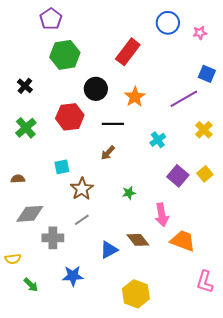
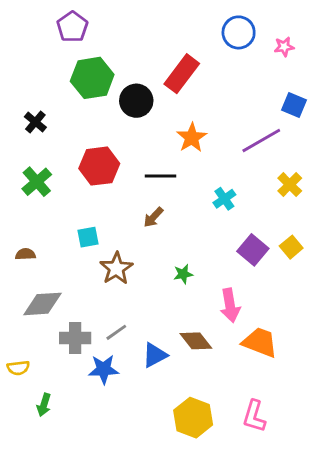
black circle: (96, 89) -> (136, 101), moved
gray line: (82, 220) -> (116, 332), moved
blue star: (73, 276) -> (104, 369), moved
pink L-shape: (205, 282) -> (254, 416), moved
green arrow: (31, 285) -> (44, 405), turned 63

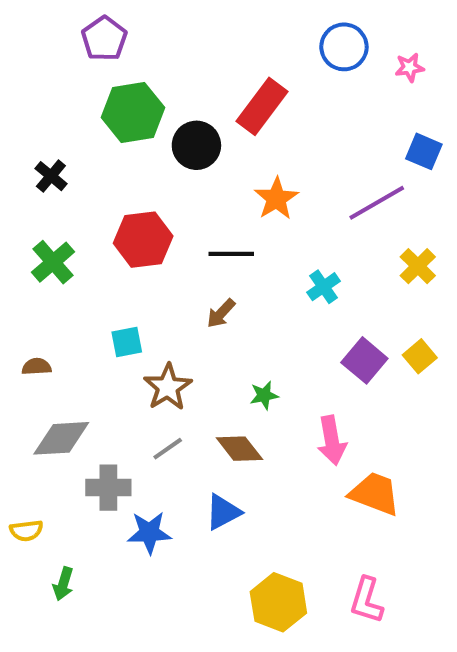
gray line: (116, 332) -> (168, 449), moved
brown diamond: (196, 341) -> (239, 449), moved

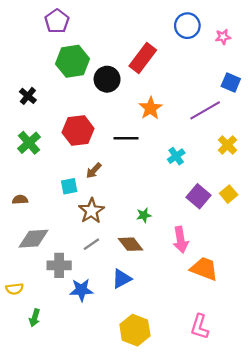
brown arrow: (221, 313) -> (94, 171), moved
yellow hexagon: (278, 602) -> (135, 330), moved

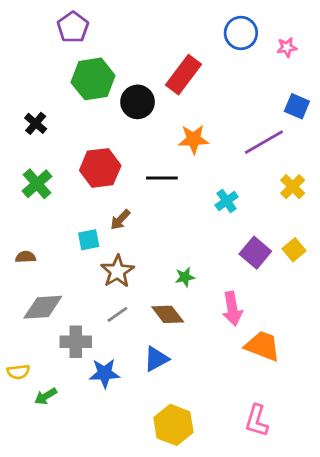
orange star: (151, 108) -> (194, 139), turned 30
green arrow: (35, 318) -> (46, 396), moved, turned 42

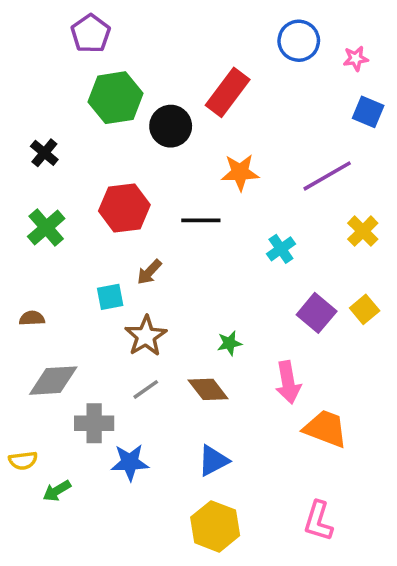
blue square: (297, 106) -> (368, 112), moved
blue triangle: (156, 359) -> (213, 461), moved

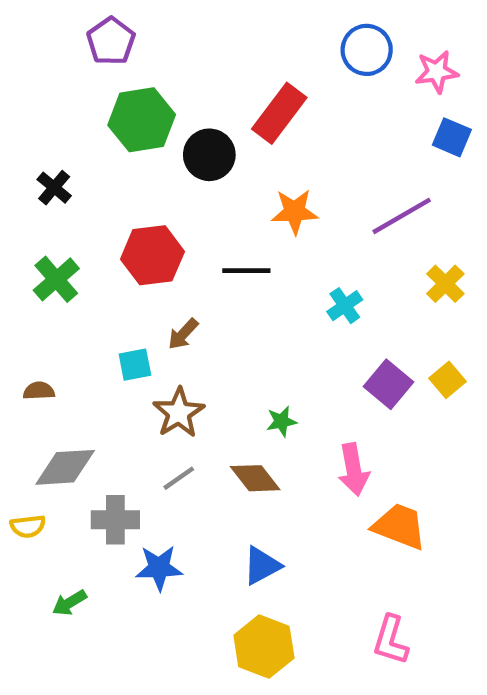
pink star: (356, 59) -> (437, 72), size x1.4
yellow semicircle: (23, 461) -> (28, 526), moved

